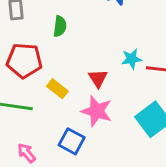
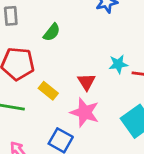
green semicircle: (60, 26) -> (52, 32), turned 30

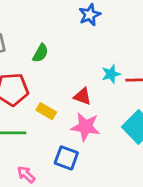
red triangle: (86, 82) -> (82, 96), turned -30

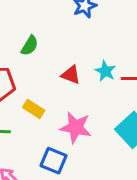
cyan star: (111, 74) -> (105, 71), turned -30
red triangle: (82, 96) -> (71, 75), moved

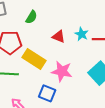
yellow rectangle: (34, 109) -> (34, 59), size x1.6

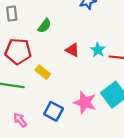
yellow rectangle: (34, 59) -> (43, 72), size x0.6
pink star: (62, 71) -> (85, 102), moved

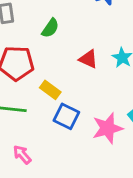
pink star: (85, 102) -> (107, 128), turned -30
blue square: (54, 111) -> (66, 116), moved

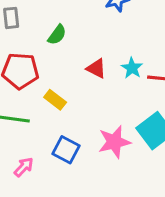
blue square: (66, 116) -> (66, 150), moved
pink arrow: (22, 154) -> (24, 167), turned 84

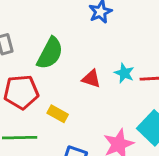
green semicircle: (57, 35) -> (50, 53), size x1.6

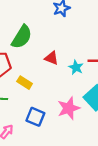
cyan star: (124, 73) -> (76, 67), moved

